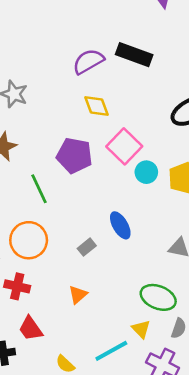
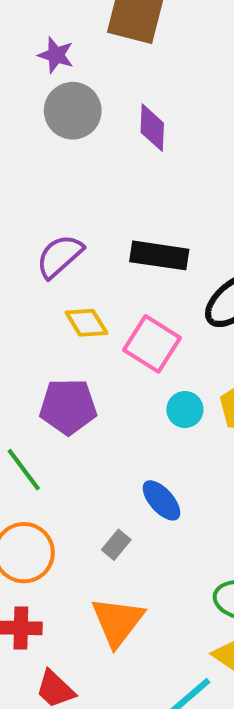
black rectangle: (134, 55) -> (159, 255), moved
pink square: (124, 146) -> (152, 344), moved
orange triangle: (78, 295) -> (118, 621), size x1.8

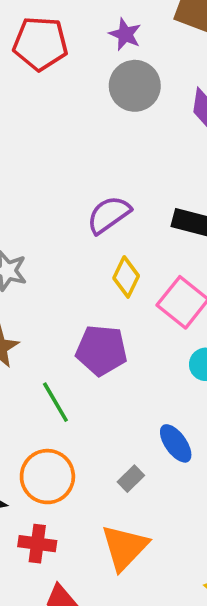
yellow diamond: (86, 323) -> (126, 277), turned 51

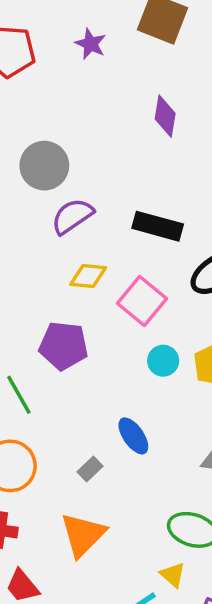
gray circle: (135, 86) -> (44, 166), moved
yellow diamond: (126, 277) -> (88, 276), turned 69

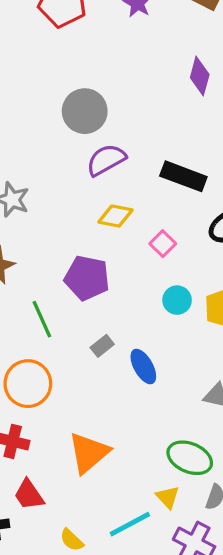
pink square: (142, 301) -> (163, 244), size x0.6
gray rectangle: (90, 469) -> (102, 346), moved

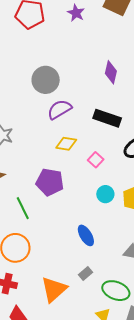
purple diamond: (200, 76) -> (111, 72), moved
gray rectangle: (102, 346) -> (85, 273), moved

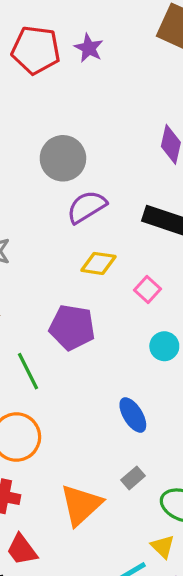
purple star: (76, 13) -> (89, 48), moved

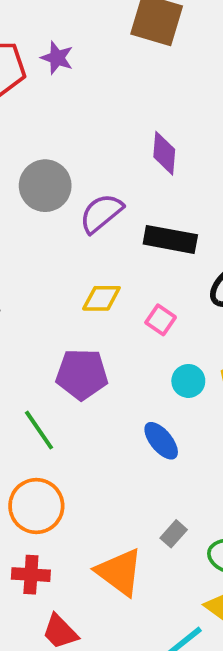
purple semicircle: (87, 207) -> (101, 213), moved
blue ellipse: (133, 415) -> (161, 441), moved
orange triangle: (81, 505) -> (119, 572), turned -33

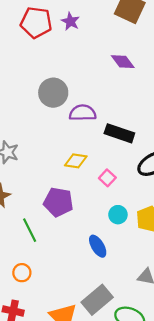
purple diamond: (164, 153) -> (123, 62), moved, turned -50
purple semicircle: (101, 213) -> (83, 113), turned 30
orange circle: (36, 506) -> (22, 273), size x0.6
gray rectangle: (174, 534) -> (97, 300), size x2.0

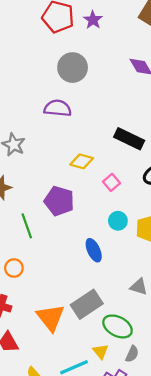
gray circle: (53, 93) -> (73, 68), moved
purple semicircle: (83, 113) -> (58, 108), moved

